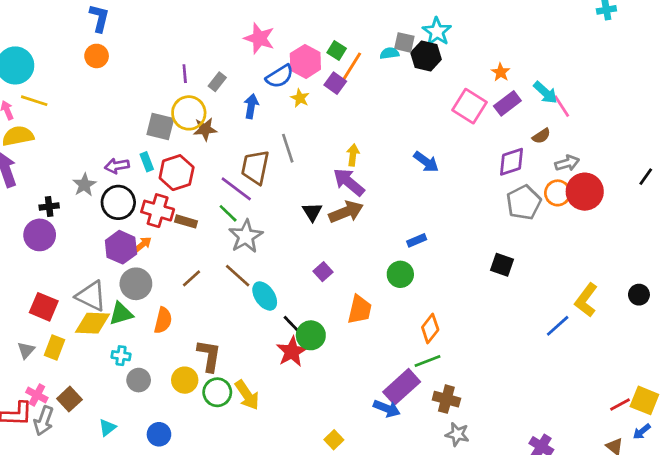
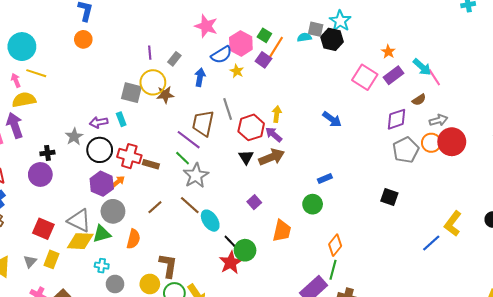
red hexagon: (177, 173) -> (251, 127), moved
purple arrow: (349, 182) -> (274, 135), size x0.7
green line: (427, 361) -> (333, 270), turned -54

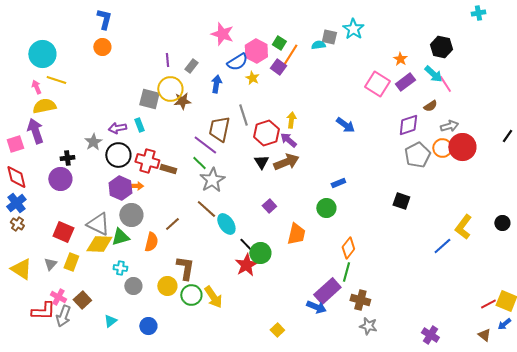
black hexagon: (332, 39) -> (441, 47), moved
orange arrow: (118, 182) -> (136, 186), turned 40
brown line: (155, 207) -> (172, 224), moved

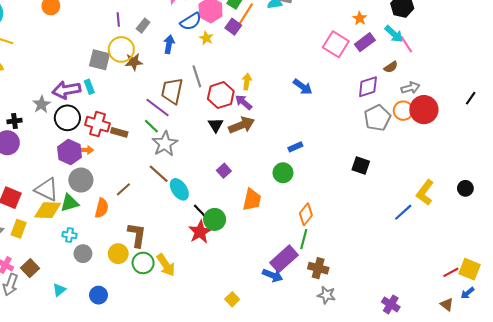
purple arrow: (117, 128) -> (66, 90), size x1.5

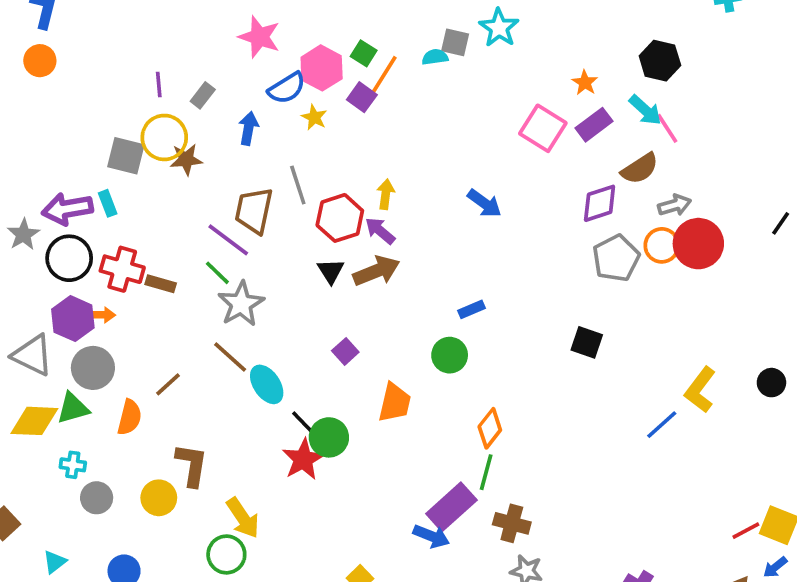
brown semicircle: (391, 67) -> (640, 169), size x1.5
gray triangle: (47, 189) -> (33, 355), moved
green circle: (143, 263) -> (226, 554), moved

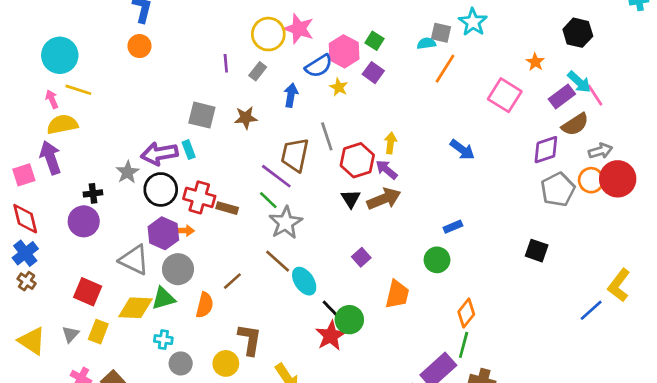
black hexagon: (660, 61) -> (578, 33), moved
orange line: (384, 75) -> (445, 69), moved
purple rectangle: (594, 125) -> (562, 96), moved
yellow circle: (164, 137) -> (268, 34), moved

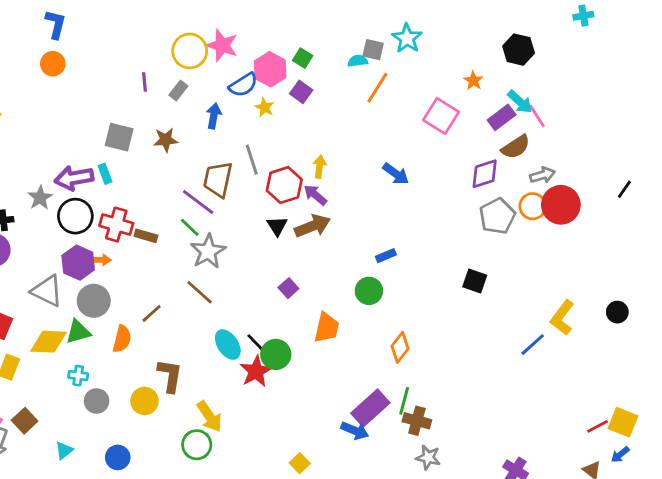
cyan ellipse: (304, 281) -> (228, 345), moved
green line: (464, 345) -> (404, 401), moved

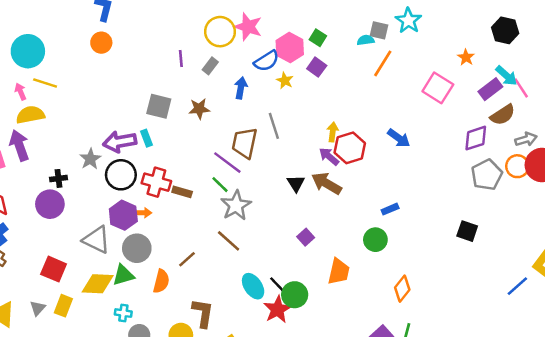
red hexagon: (284, 185) -> (350, 148), moved
brown arrow: (312, 226) -> (326, 183), turned -128

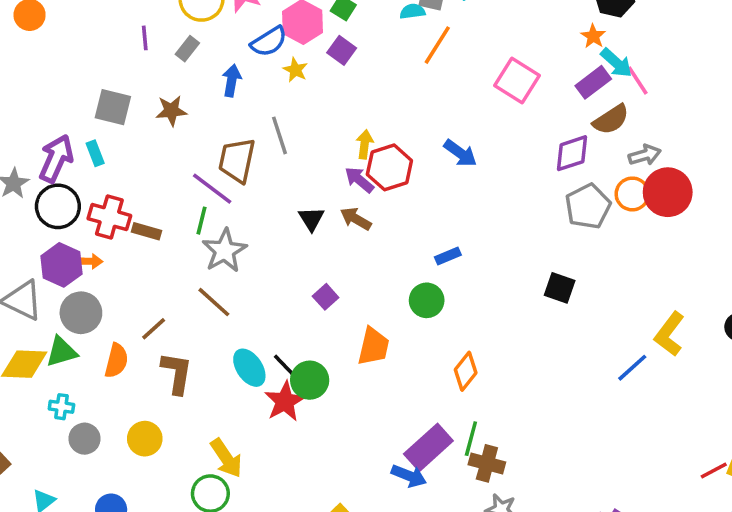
orange star: (466, 57) -> (593, 36), moved
purple arrow: (120, 142) -> (56, 159), turned 124
brown arrow: (326, 183) -> (356, 219), size x0.7
green line: (220, 185) -> (201, 221), turned 60
brown L-shape: (203, 313) -> (177, 373), moved

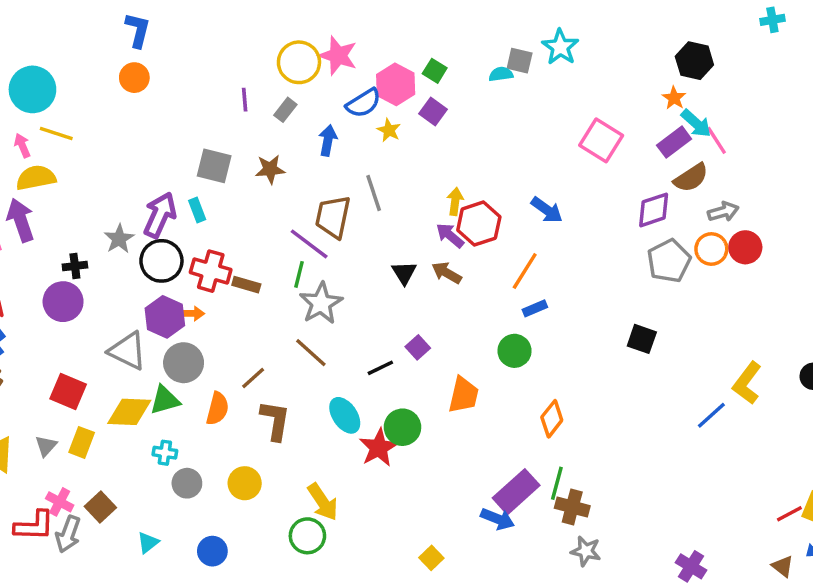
orange line: (437, 45) -> (525, 271), moved
red circle: (668, 192) -> (745, 247), size x0.7
black line: (285, 366) -> (380, 368), moved, turned -72

